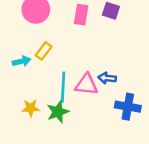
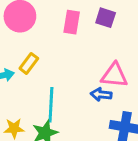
pink triangle: (86, 85) -> (114, 75), moved

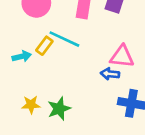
cyan line: (51, 105) -> (64, 39), moved, turned -68

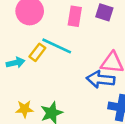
blue arrow: (110, 74) -> (100, 79), size x1.5

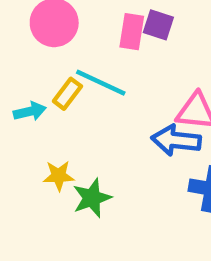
purple square: (104, 12) -> (158, 25), moved
yellow star: (25, 109) -> (59, 176), moved

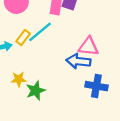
cyan line: (101, 83) -> (40, 32), turned -65

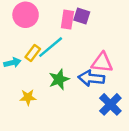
blue cross: (96, 86) -> (110, 104), turned 35
green star: (36, 91) -> (59, 79), moved

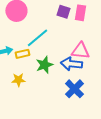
pink rectangle: (67, 20) -> (80, 13), moved
yellow rectangle: (33, 53) -> (22, 54), moved, turned 40
blue cross: (110, 104) -> (74, 89), moved

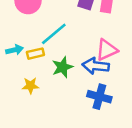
pink triangle: (80, 51) -> (107, 50), turned -30
blue cross: (74, 89) -> (99, 97), turned -30

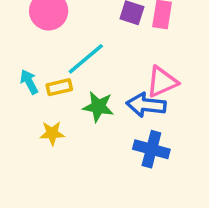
cyan arrow: (14, 50) -> (29, 82), turned -105
green star: (62, 67) -> (98, 107), turned 30

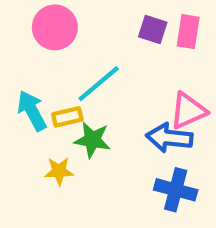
cyan arrow: (29, 82) -> (32, 111), size x1.4
green star: (98, 107) -> (92, 140), moved

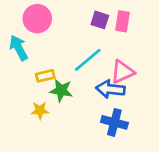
cyan line: (99, 84) -> (88, 60), moved
cyan arrow: (32, 111) -> (19, 48), moved

